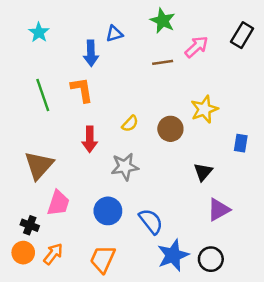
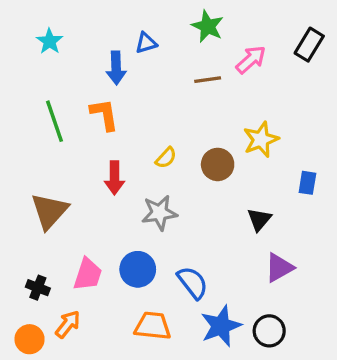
pink trapezoid: (58, 203) -> (88, 274), moved
orange circle: (23, 253) -> (30, 339), moved
orange trapezoid: (103, 259) -> (153, 326), moved, turned 72

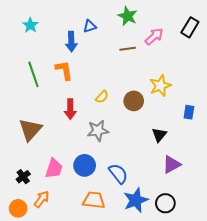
black cross: (38, 288) -> (23, 177), turned 32

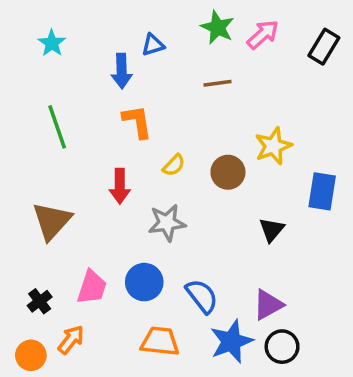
pink arrow: (154, 36) -> (263, 34), moved
orange L-shape: (64, 70) -> (137, 122), moved
blue rectangle: (189, 112) -> (322, 191), size x1.5
purple triangle: (172, 164) -> (268, 305), moved

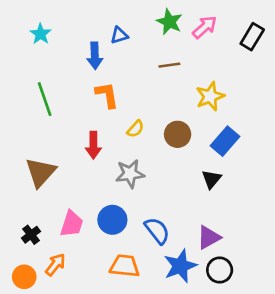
yellow star: (273, 146) -> (210, 96), moved
blue rectangle: (322, 191) -> (225, 141), moved, turned 32

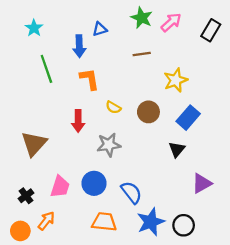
green line: (45, 99) -> (46, 69), moved
yellow semicircle: (135, 129) -> (113, 107), turned 77
purple triangle: (209, 237) -> (202, 183), moved

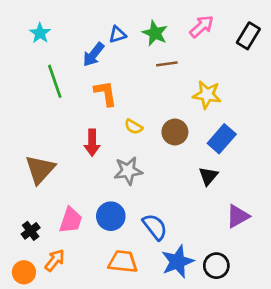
green star: (142, 18) -> (155, 33), moved
blue arrow: (79, 46) -> (93, 55), turned 40
yellow star: (176, 80) -> (207, 95), turned 30

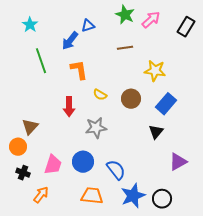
green star: (155, 33) -> (125, 15), moved
brown triangle: (40, 169) -> (30, 127), size x0.7
black cross: (31, 231) -> (23, 173), turned -32
orange circle: (24, 272) -> (18, 147), moved

